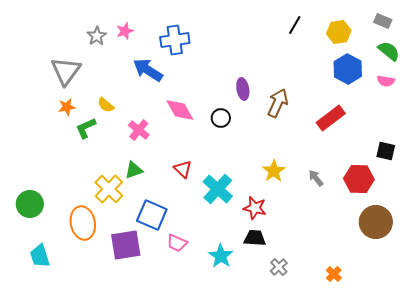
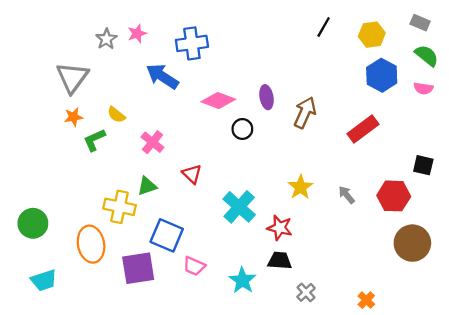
pink diamond: (180, 110) -> (218, 100), moved, turned -40
red triangle: (183, 169) -> (192, 174), moved
yellow cross: (109, 189) -> (120, 207), turned -32
cyan trapezoid: (40, 256) -> (44, 280), turned -90

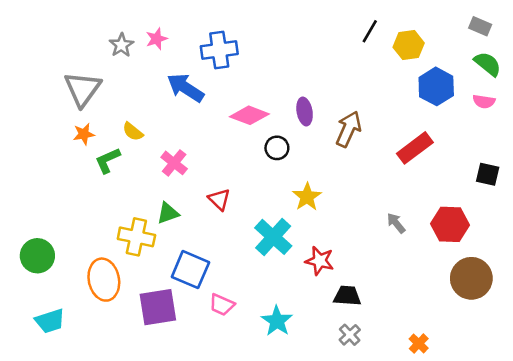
yellow hexagon: (372, 35) -> (409, 45), moved
black square: (423, 165) -> (488, 174), moved
yellow star: (301, 187) -> (307, 197), moved
black trapezoid: (280, 261) -> (347, 296), moved

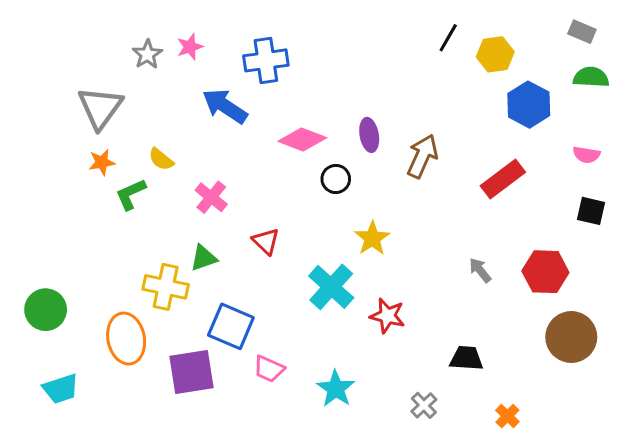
green semicircle: (488, 64) -> (591, 77), turned -36
pink semicircle: (484, 101) -> (586, 155), moved
black trapezoid: (347, 296) -> (466, 358), moved

